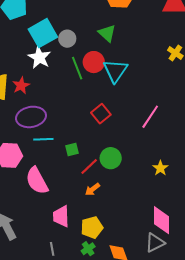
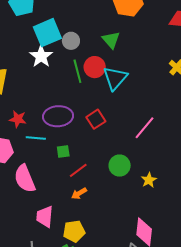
red star: (21, 86) -> (18, 119), moved, turned 30
purple ellipse: (31, 117) -> (58, 116), moved
green circle: (111, 158) -> (120, 166), moved

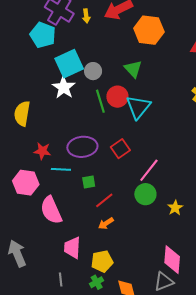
pink line: (145, 128) -> (149, 170), moved

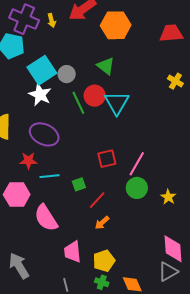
purple ellipse: (82, 147) -> (44, 134), moved, turned 40
red square: (120, 149) -> (107, 159), moved, turned 30
green cross: (97, 282) -> (102, 282), turned -32

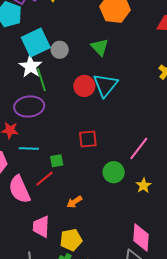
red circle: (95, 96) -> (84, 86), moved
green line: (78, 103) -> (41, 80), moved
purple ellipse: (44, 134) -> (29, 106), turned -40
pink line: (137, 164) -> (139, 148), moved
red line: (97, 200) -> (45, 179), moved

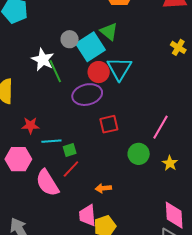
cyan square: (36, 43) -> (91, 47), moved
purple ellipse: (29, 106) -> (87, 95), moved
green square: (57, 161) -> (70, 150), moved
orange arrow: (74, 202) -> (103, 188), turned 35
pink trapezoid: (41, 227) -> (87, 215), moved

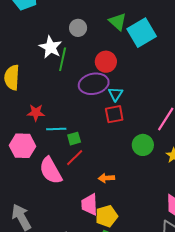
cyan square: (91, 47) -> (142, 33), moved
cyan triangle: (119, 69) -> (116, 94), moved, size x0.6
green line: (55, 71) -> (63, 59), turned 35

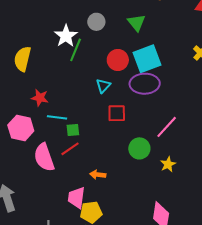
cyan square: (142, 33) -> (147, 59), moved
purple ellipse: (94, 84) -> (145, 84), moved
cyan triangle: (116, 94) -> (103, 86), moved

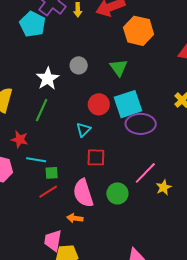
green line: (76, 50) -> (42, 110), moved
purple ellipse: (145, 84) -> (141, 124), moved
pink semicircle: (44, 157) -> (83, 193), moved
yellow star: (168, 164) -> (164, 187), moved

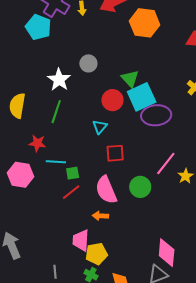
green triangle: (119, 68) -> (130, 79), moved

